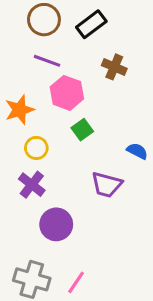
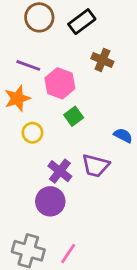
purple line: (47, 61) -> (28, 65), moved
purple cross: (32, 185) -> (60, 171), moved

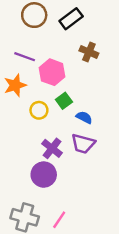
yellow circle: (32, 133) -> (39, 110), moved
blue semicircle: (123, 135) -> (84, 117), moved

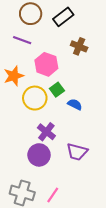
purple line: (25, 57) -> (22, 40), moved
yellow circle: (39, 110) -> (35, 98), size x1.5
purple trapezoid: (83, 144) -> (77, 152), moved

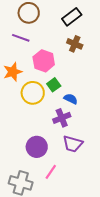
black rectangle: (63, 17) -> (72, 17), moved
purple cross: (46, 132) -> (62, 118), moved, turned 30
pink line: (53, 195) -> (51, 172), moved

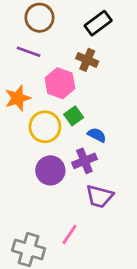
brown cross: (75, 44) -> (87, 60), moved
purple circle: (37, 147) -> (50, 170), moved

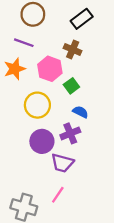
orange star: (18, 98) -> (15, 69), moved
green square: (74, 116) -> (71, 86), moved
purple trapezoid: (99, 196) -> (62, 163), moved

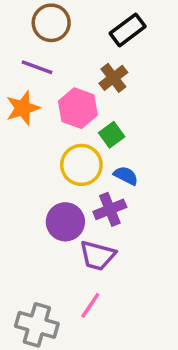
brown cross: (73, 49) -> (113, 78), turned 30
yellow circle: (37, 105) -> (81, 165), moved

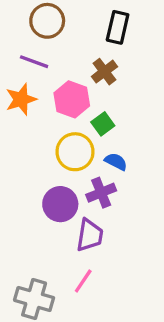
black rectangle: (128, 30) -> (118, 27), turned -40
purple trapezoid: (97, 256) -> (90, 235), turned -96

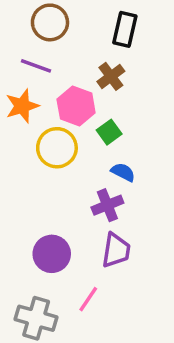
yellow circle: (75, 152) -> (57, 148), moved
purple circle: (60, 204) -> (52, 254), moved
purple trapezoid: (90, 235) -> (116, 250), moved

